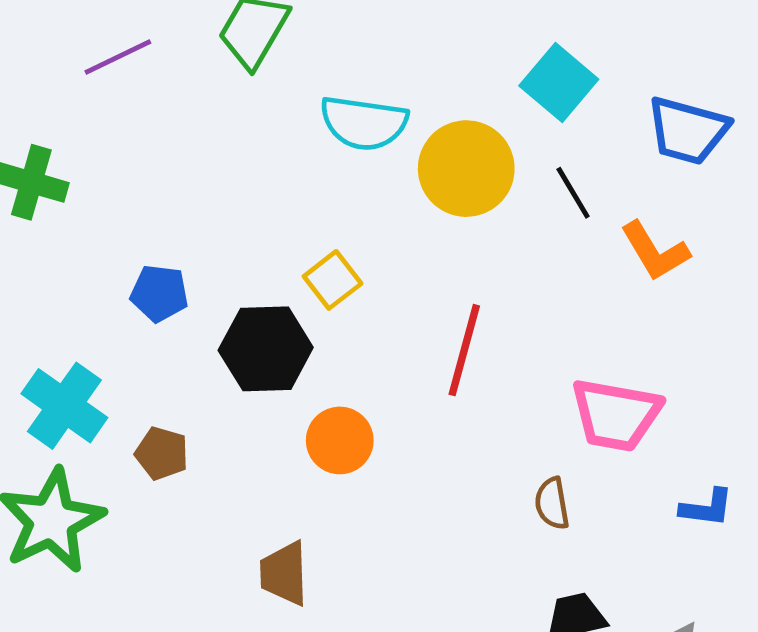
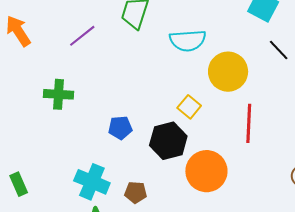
yellow circle: (466, 169) -> (228, 72), moved
orange circle: (340, 440) -> (206, 171), size x1.5

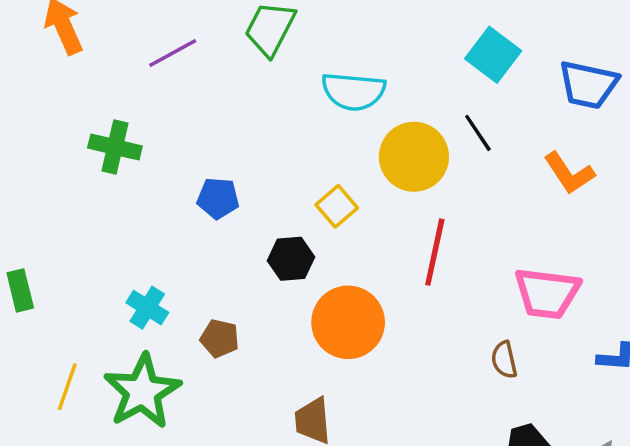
black line: (279, 50) -> (478, 133), moved
blue pentagon: (120, 128) -> (218, 198), moved
black hexagon: (168, 141) -> (291, 259), size x0.7
cyan cross: (92, 182) -> (147, 308), size x0.7

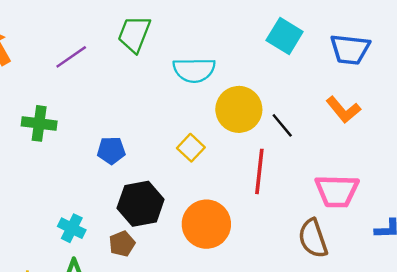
black line: (478, 133) -> (282, 125), moved
black hexagon: (291, 259) -> (141, 204), moved, size x1.5
brown pentagon: (220, 338) -> (122, 244), turned -30
brown semicircle: (504, 360) -> (313, 238), size x1.6

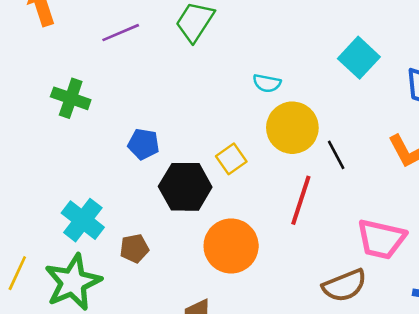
cyan semicircle: (194, 70) -> (267, 83), moved, size x0.6
black hexagon: (141, 204) -> (185, 187), moved
cyan cross: (72, 228) -> (83, 220), size x1.4
brown semicircle: (313, 238) -> (344, 285), turned -105

